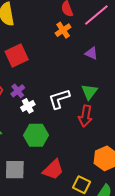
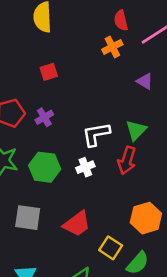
red square: (17, 55) -> (49, 72), size x0.6
white cross: (28, 106) -> (85, 167), moved
green hexagon: (36, 135) -> (45, 167), moved

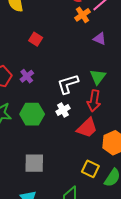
orange cross: (112, 47) -> (82, 15), moved
red square: (49, 72) -> (36, 39), moved, turned -32
gray square: (28, 218) -> (34, 163), moved
red trapezoid: (77, 224) -> (87, 128), moved

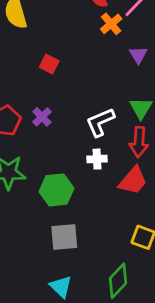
purple triangle: (100, 39) -> (138, 55), turned 40
white cross: (63, 110) -> (97, 159), turned 32
green hexagon: (32, 114) -> (57, 190), moved

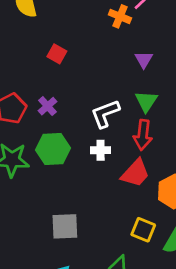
orange cross: (111, 24) -> (120, 16), turned -30
purple triangle: (138, 55) -> (144, 60), moved
green hexagon: (57, 190) -> (53, 149), moved

